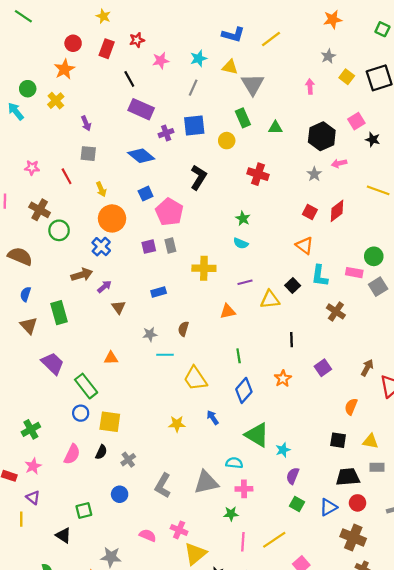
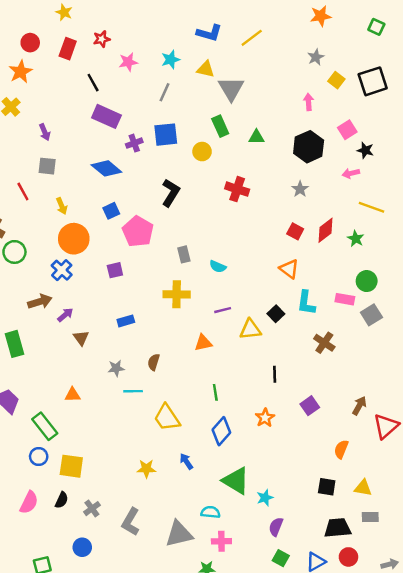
pink arrow: (310, 87) -> (309, 102), moved
pink arrow: (339, 163) -> (351, 173), moved
green star: (243, 218) -> (356, 239), moved
gray rectangle: (170, 246) -> (184, 254), moved
gray L-shape: (163, 486) -> (131, 522), moved

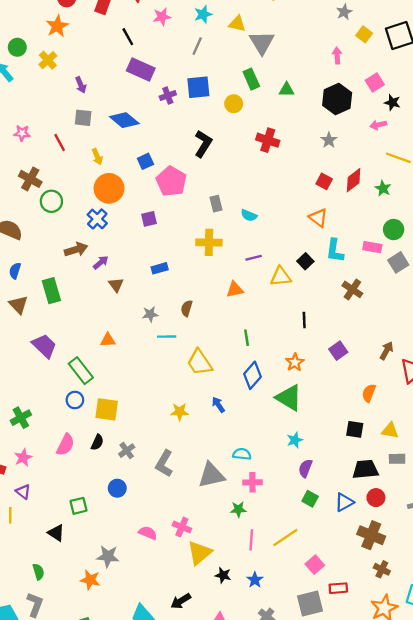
blue diamond: (106, 168) -> (124, 120), moved
green triangle: (236, 481) -> (289, 398), moved

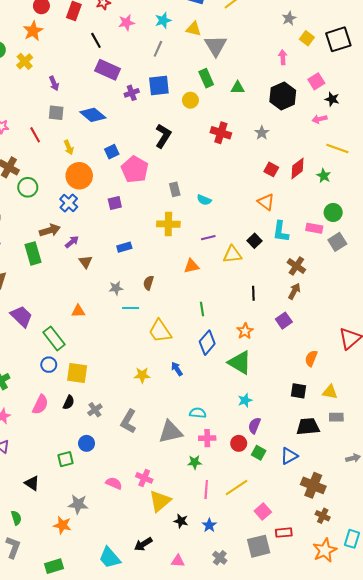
gray star: (329, 140) -> (262, 133), moved
green rectangle: (51, 291) -> (33, 253), moved
brown arrow: (387, 351) -> (294, 291), moved
red circle: (376, 498) -> (239, 443), moved
green square: (78, 506) -> (66, 459), moved

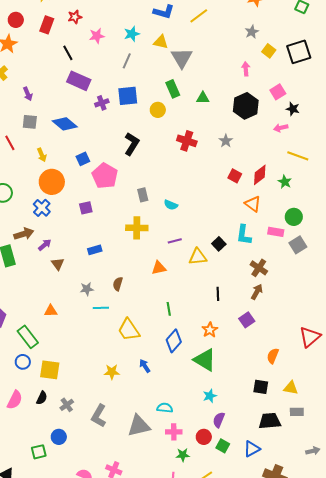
orange triangle: (266, 202) -> (253, 204), moved
green star: (195, 462) -> (183, 455), moved

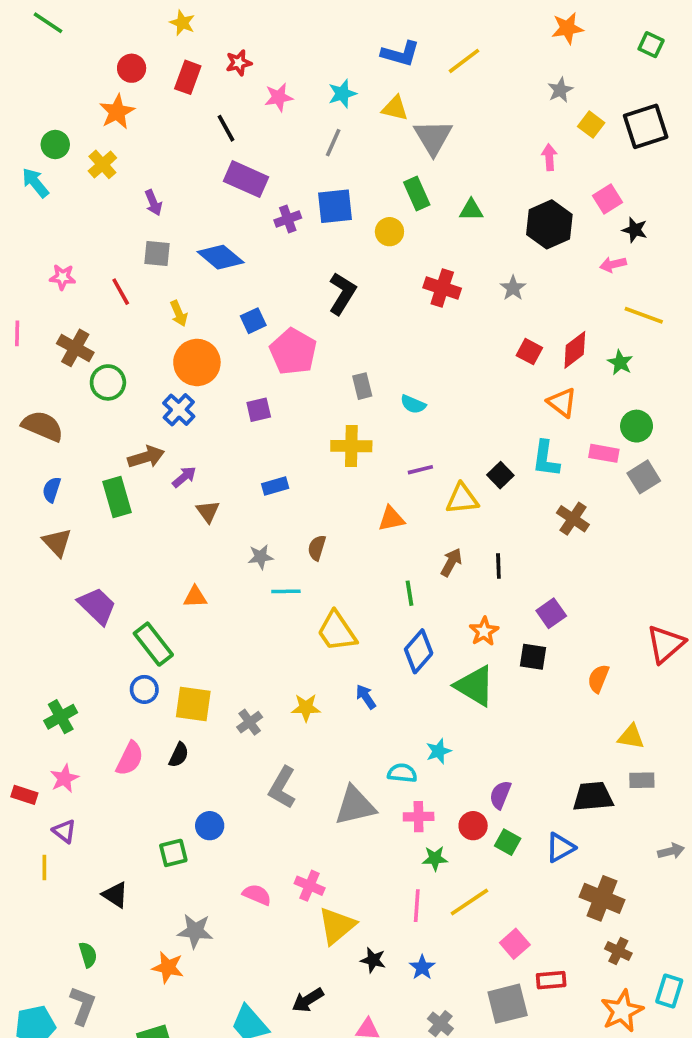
brown arrow: (257, 292) -> (451, 562), moved
black square: (261, 387) -> (533, 657), moved
cyan star: (210, 396) -> (439, 751), moved
gray cross: (67, 405) -> (250, 722), moved

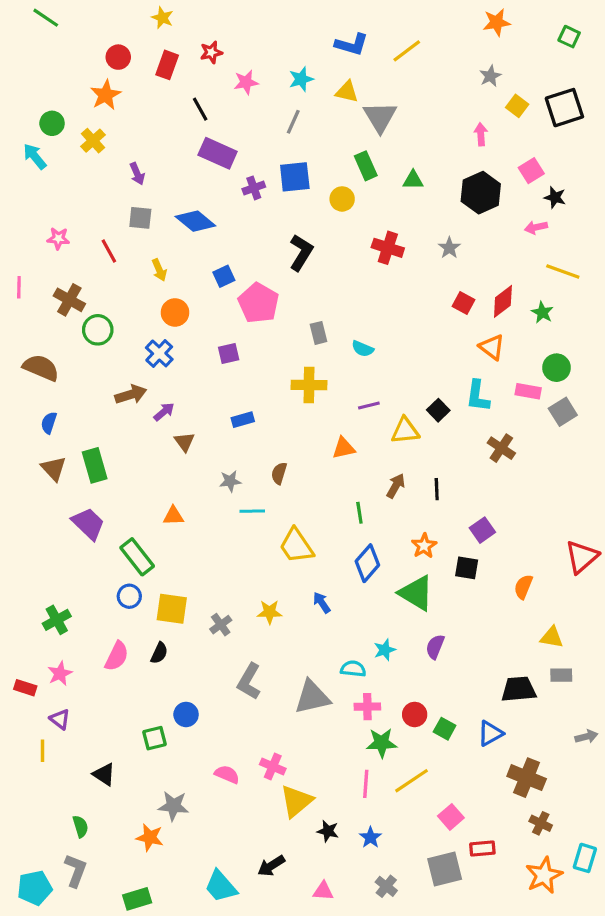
orange circle: (197, 362) -> (175, 312), size x0.7
green rectangle: (117, 497) -> (95, 465), moved
purple semicircle: (500, 795) -> (435, 647), moved
green star: (435, 858) -> (382, 743), size x1.4

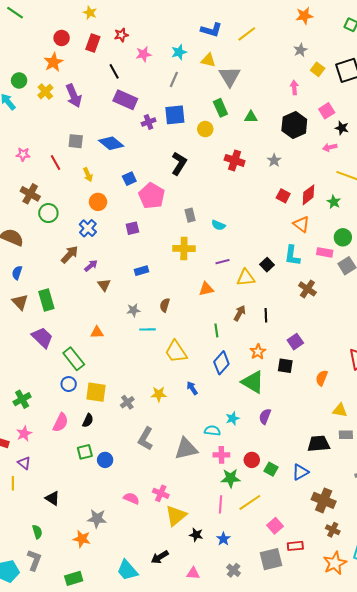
purple arrow: (137, 174) -> (74, 96), moved, size x1.6
brown arrow: (131, 394) -> (70, 255), turned -30
green square: (154, 738) -> (85, 452), moved

